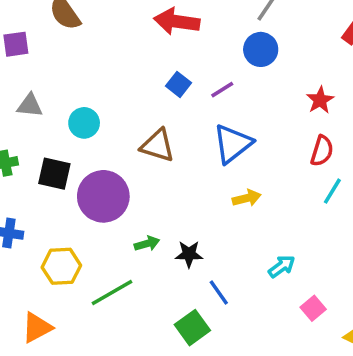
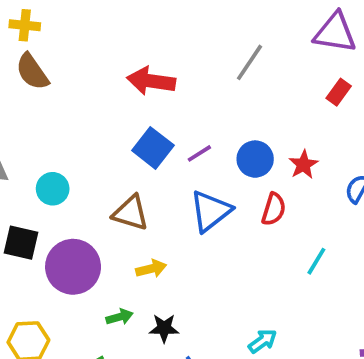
blue circle: (261, 49) -> (255, 159), moved
blue square: (178, 84) -> (153, 148), size x1.5
red semicircle: (322, 151) -> (274, 209), moved
yellow arrow: (247, 198) -> (151, 269), moved

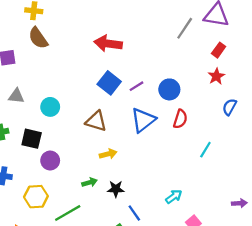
gray line: (250, 62) -> (185, 28), moved
red star: (303, 165) -> (216, 76), moved
purple circle: (73, 267) -> (50, 161), moved, size x0.6

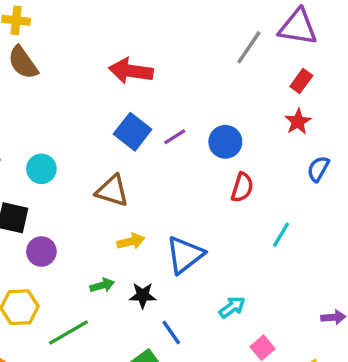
blue triangle: (143, 120) -> (185, 255), moved

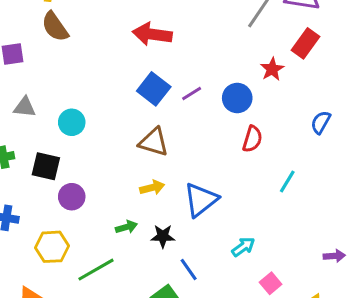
red rectangle: (301, 81) -> (305, 43), size x1.4
red star: (298, 122) -> (272, 69), moved
brown triangle: (112, 191) -> (154, 142), moved

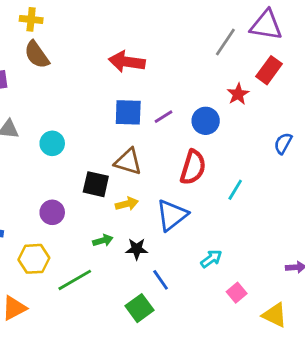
blue square: (154, 89) -> (128, 112), turned -36
red semicircle: (252, 139) -> (193, 167), moved, size x1.4
black square: (46, 166) -> (96, 184), moved
cyan line: (287, 182) -> (235, 190), moved

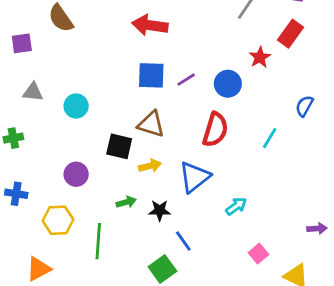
cyan line: (235, 190) -> (270, 138), moved
cyan arrow: (211, 259) -> (236, 206), moved
green line: (75, 280) -> (98, 241), turned -56

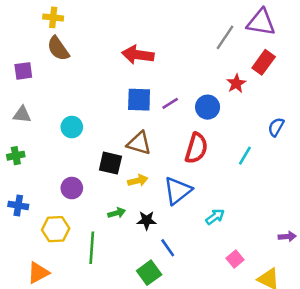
gray triangle: (33, 92) -> (22, 115), moved

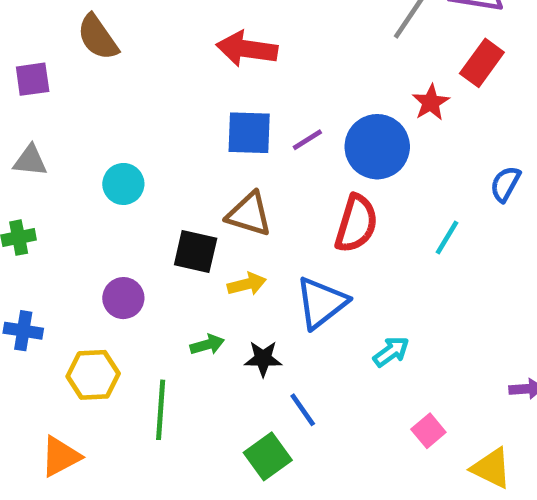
blue circle: (208, 107) -> (377, 147), size x1.4

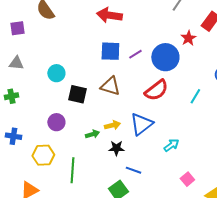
red semicircle: (356, 224) -> (156, 90), turned 35
black square: (196, 251) -> (77, 94), moved
yellow arrow: (247, 284) -> (112, 125), moved
green arrow: (207, 345) -> (92, 134), moved
blue line: (303, 410) -> (133, 170), turned -35

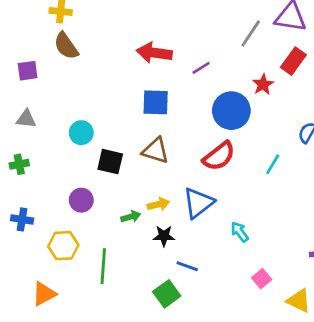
purple line: (135, 54) -> (201, 68), moved
cyan arrow: (171, 145) -> (240, 232), turned -91

